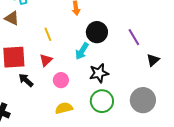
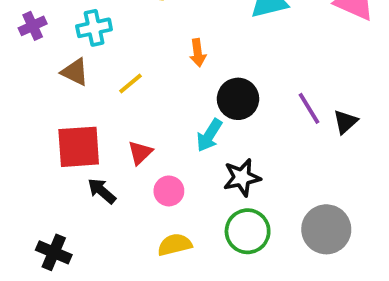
yellow line: (48, 34) -> (131, 83), moved, turned 72
black triangle: (153, 60) -> (345, 122), moved

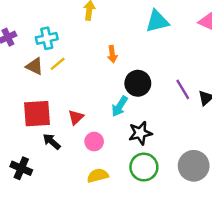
yellow line: (131, 83) -> (58, 64), moved
black cross: (54, 252) -> (21, 168), moved

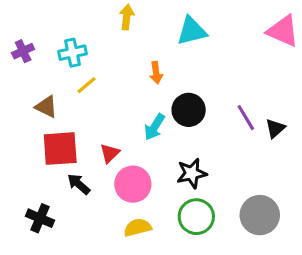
cyan triangle: (157, 21) -> (192, 31), moved
brown triangle: (35, 66) -> (46, 107), moved
cyan arrow: (120, 106) -> (155, 127), moved
pink circle: (94, 142) -> (133, 184), size x1.5

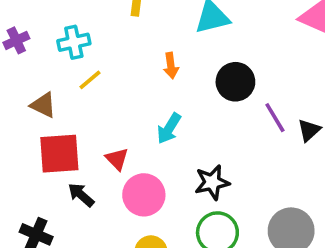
black circle: (189, 110) -> (235, 82), moved
red triangle: (110, 153) -> (117, 159), turned -30

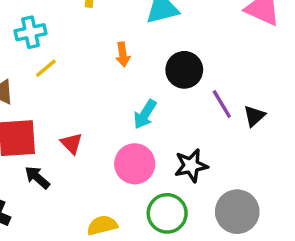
cyan arrow: (169, 128) -> (145, 114), moved
black star: (212, 182) -> (191, 166), moved
pink circle: (144, 195) -> (135, 164), moved

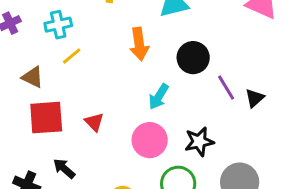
orange arrow: (123, 54) -> (139, 44), size x1.5
black arrow: (37, 177) -> (64, 169), moved

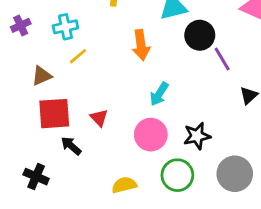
black circle: (193, 58) -> (200, 35), moved
brown triangle: (33, 77) -> (42, 76), turned -50
purple line: (226, 88) -> (222, 59), moved
black arrow: (64, 169) -> (71, 146), moved

